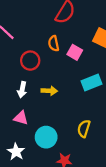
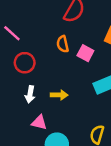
red circle: (30, 61) -> (25, 63), moved
pink triangle: (21, 118) -> (39, 122), moved

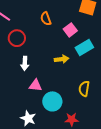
pink square: (85, 53) -> (70, 30), moved, turned 32
yellow arrow: (59, 95) -> (62, 59), moved

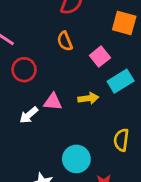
white arrow: (25, 63) -> (29, 115), moved, turned 48
pink triangle: (35, 85) -> (53, 102), moved

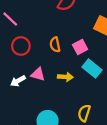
orange semicircle: (65, 41) -> (55, 45), moved
cyan rectangle: (121, 81) -> (92, 68), turned 60

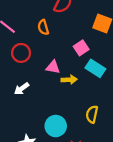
orange semicircle: (55, 45) -> (43, 27), moved
pink triangle: (38, 74) -> (53, 67), moved

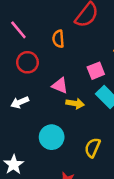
cyan circle: (56, 126) -> (52, 137), moved

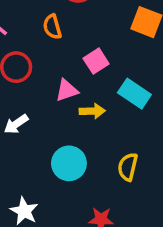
pink square: (96, 71) -> (96, 61), moved
pink triangle: (60, 86) -> (67, 90), turned -30

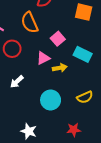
orange semicircle: (52, 27) -> (30, 23), size x1.5
yellow semicircle: (128, 167) -> (85, 97), turned -119

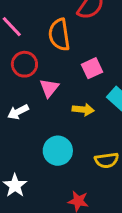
pink triangle: (43, 58) -> (49, 88), moved, turned -40

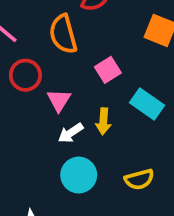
yellow arrow: (83, 110) -> (103, 121), turned 95
white arrow: (18, 112) -> (71, 133), moved

